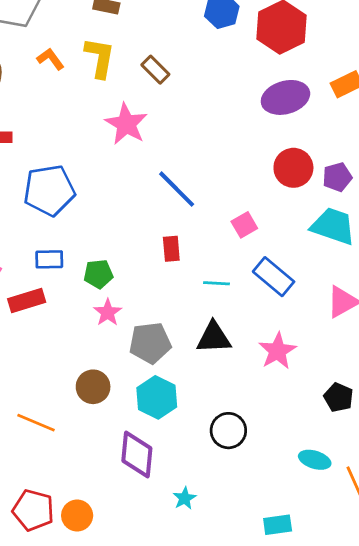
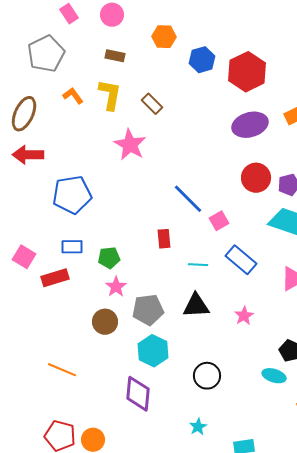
blue line: (177, 189) -> (188, 199), moved
pink star: (278, 351) -> (244, 316), size x0.7
brown circle: (93, 387) -> (105, 322), moved
cyan ellipse: (315, 460) -> (274, 376), moved
cyan star: (185, 498) -> (198, 427), moved

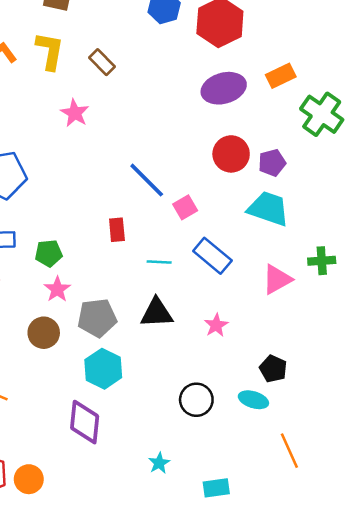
pink star: (130, 145) -> (75, 113), size x0.7
black circle: (207, 376) -> (196, 400), moved

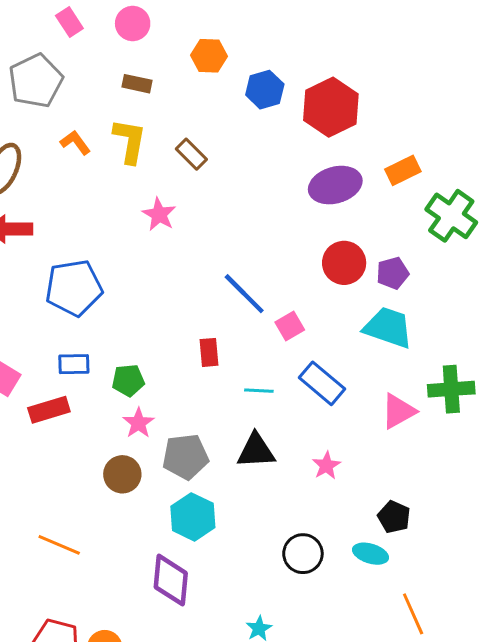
green cross: (322, 261) -> (451, 389), size x1.4

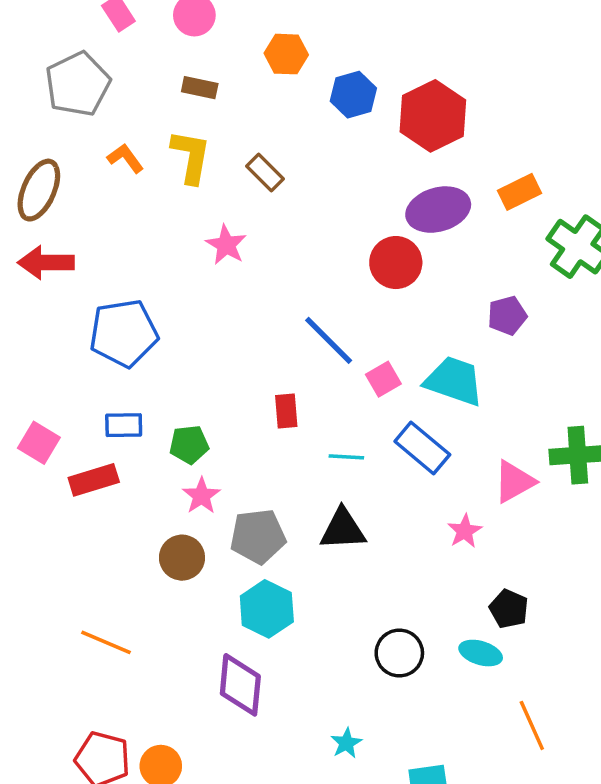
red circle: (344, 263) -> (396, 263), moved
cyan trapezoid: (388, 327) -> (454, 381), moved
pink star: (326, 466) -> (465, 531), moved

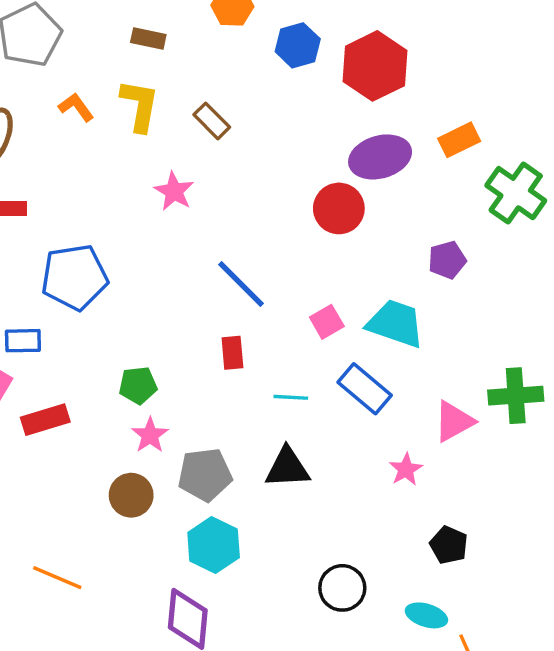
blue line: (329, 340) -> (241, 284), moved
blue rectangle: (124, 425) -> (23, 341), moved
cyan ellipse: (481, 653) -> (426, 615), moved

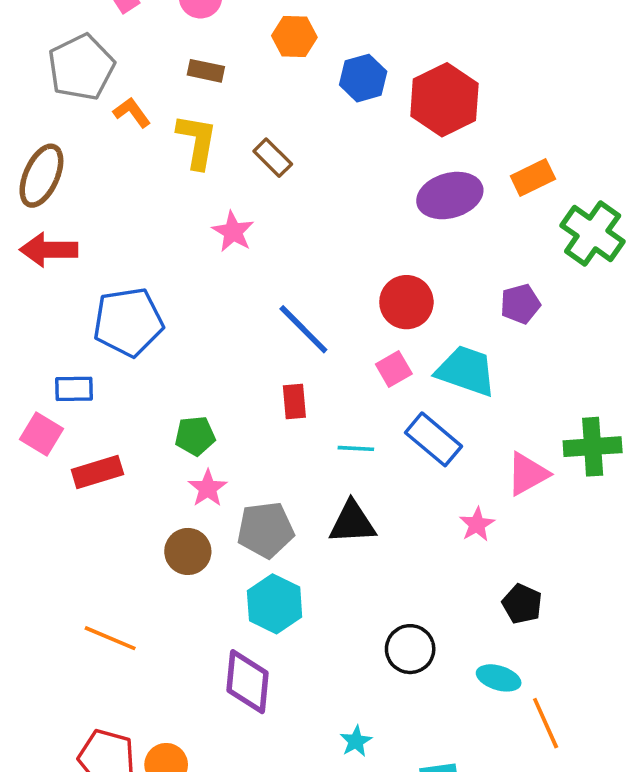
orange L-shape: (76, 107) -> (132, 112), moved
red circle: (339, 208) -> (406, 302), moved

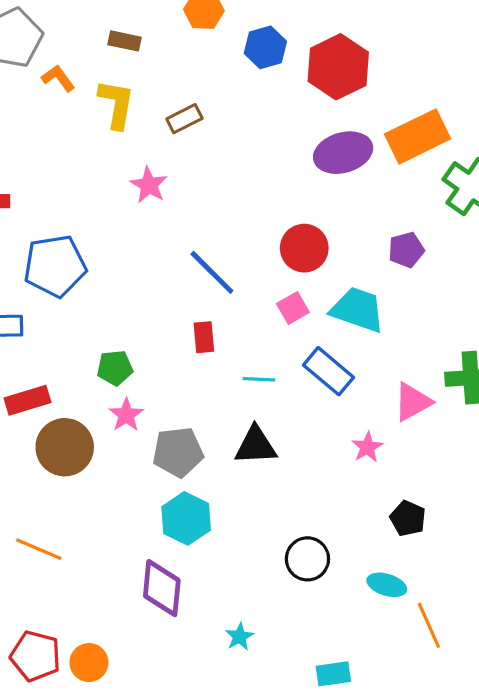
brown rectangle: (273, 158) -> (184, 119), turned -72
orange rectangle: (533, 177) -> (418, 136), size x1.6
brown circle: (188, 551) -> (65, 447), moved, size x1.4
cyan star: (356, 741) -> (239, 637), moved

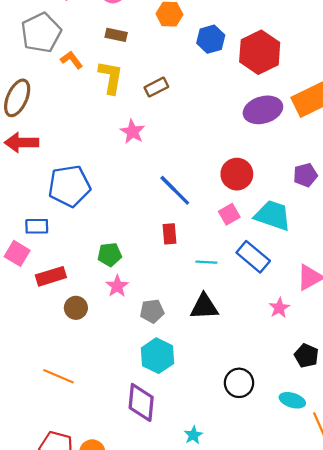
brown circle: (65, 447) -> (76, 308), size x0.6
gray pentagon: (178, 452) -> (152, 311), size x0.7

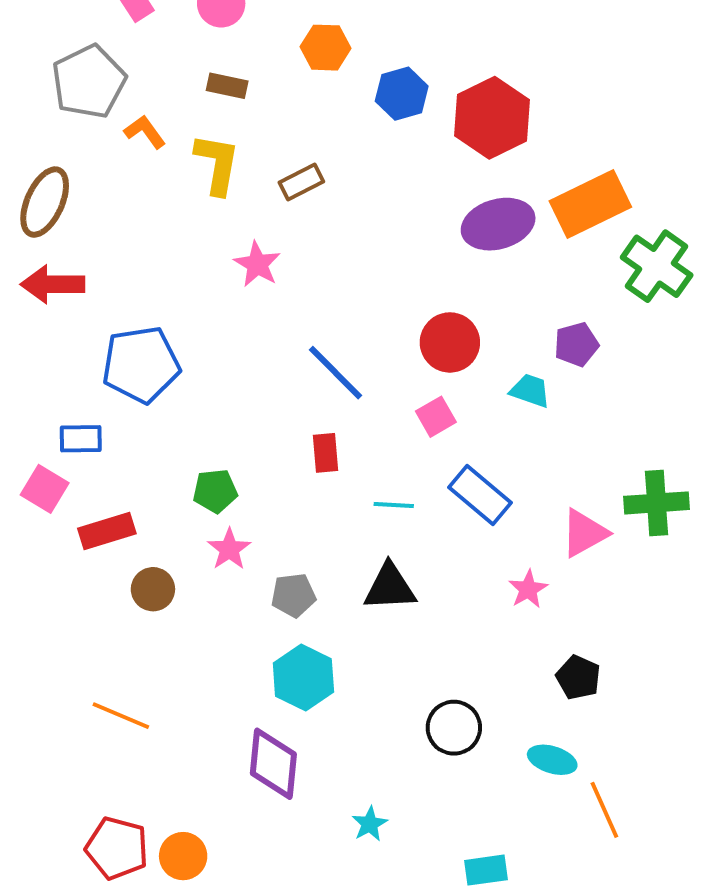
cyan trapezoid: (273, 215) -> (530, 391), moved, size x0.6

